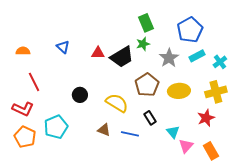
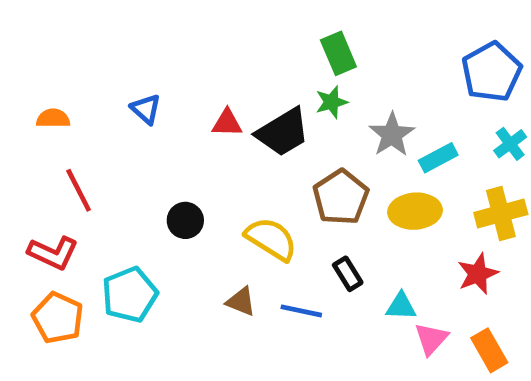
blue pentagon: (190, 30) -> (492, 72), moved
cyan rectangle: (197, 56) -> (438, 158), moved
cyan triangle: (173, 132) -> (401, 306), turned -48

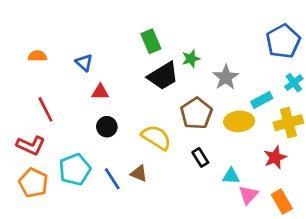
green rectangle: (338, 53) -> (151, 41), moved
orange semicircle: (53, 118) -> (37, 56), moved
red triangle: (227, 123) -> (100, 92), moved
cyan rectangle: (438, 158) -> (262, 100), moved
blue line: (301, 311) -> (112, 179), moved, turned 45

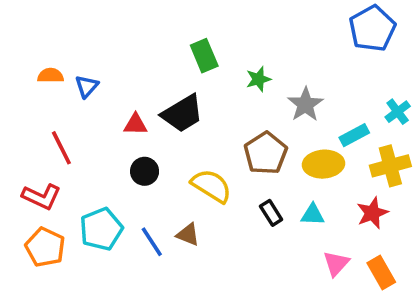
blue pentagon: (283, 41) -> (372, 29), moved
blue triangle: (84, 63) -> (87, 86), moved, turned 30
black trapezoid: (163, 76) -> (182, 113), moved
cyan triangle: (231, 176) -> (313, 215), moved

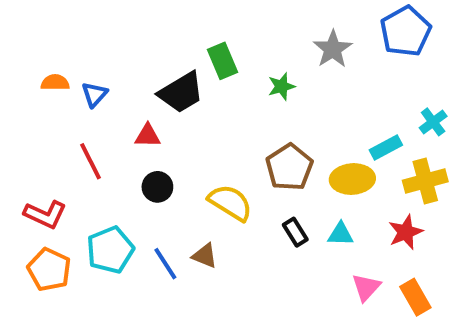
gray star: (305, 104) -> (333, 49), moved
black trapezoid: (182, 113) -> (181, 92), moved
red line: (61, 148) -> (91, 161), moved

